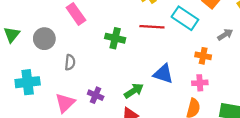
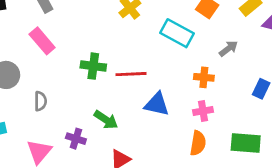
red line: (152, 27) -> (131, 74), moved
green arrow: (134, 91) -> (106, 120), moved, turned 72

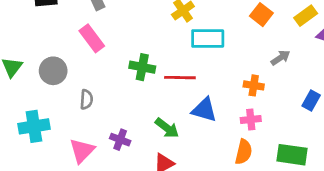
cyan rectangle: (177, 33) -> (208, 38), moved, turned -32
green arrow: (106, 120) -> (167, 128), moved

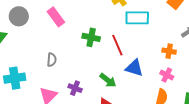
gray circle: (53, 71) -> (19, 16), moved
red line: (180, 78) -> (117, 45), turned 65
pink cross: (251, 120) -> (167, 75), turned 32

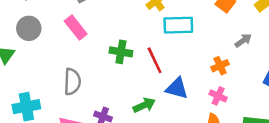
orange cross: (169, 51) -> (220, 66), turned -32
gray semicircle: (52, 60) -> (72, 82), size x1.5
green arrow: (108, 80) -> (144, 105), turned -60

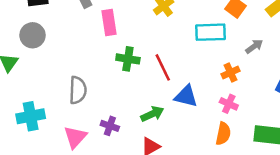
cyan rectangle: (178, 25) -> (211, 32), moved
pink rectangle: (76, 27) -> (109, 23), moved, turned 30

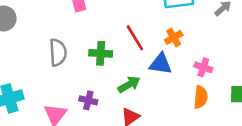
green cross: (128, 59) -> (101, 53), moved
orange cross: (231, 73) -> (174, 37), moved
gray semicircle: (78, 90) -> (58, 52), moved

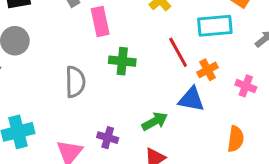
red line: (135, 38) -> (178, 52), moved
green cross: (101, 53) -> (122, 61), moved
pink cross: (203, 67) -> (246, 86), moved

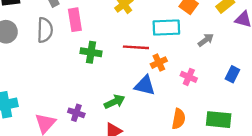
red line: (178, 52) -> (136, 47), turned -60
gray semicircle: (75, 82) -> (45, 30), moved

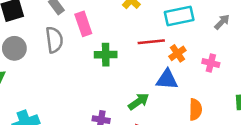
orange semicircle: (179, 119) -> (195, 109), moved

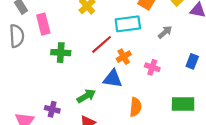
red line: (151, 42) -> (102, 44), turned -40

